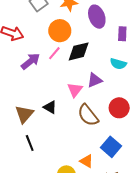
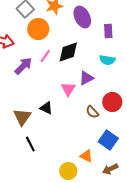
orange circle: (60, 31) -> (38, 29), moved
brown semicircle: (88, 115) -> (92, 112), moved, size x0.6

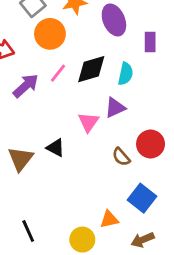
cyan semicircle: (107, 60) -> (125, 74), moved, turned -91
black line: (30, 144) -> (28, 231), moved
orange triangle: (86, 156) -> (109, 219), turned -40

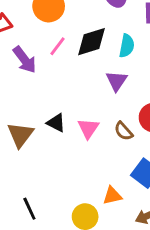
purple arrow: (26, 86) -> (25, 60), turned 96
purple triangle: (115, 108) -> (117, 81), turned -30
pink triangle: (88, 122) -> (88, 128), moved

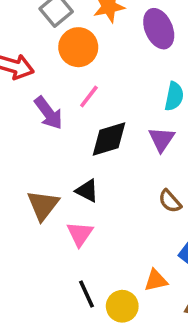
black diamond: (92, 42) -> (109, 139), moved
pink triangle: (88, 128) -> (80, 234), moved
black line: (29, 209) -> (86, 294), moved

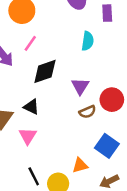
purple triangle: (162, 139) -> (80, 86), moved
brown semicircle: (170, 201) -> (87, 112), turned -70

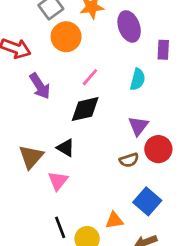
pink line: (30, 43) -> (90, 77), moved
purple triangle: (80, 86) -> (138, 126), moved

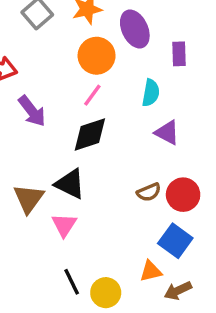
orange circle: (66, 37) -> (97, 56), moved
purple triangle: (138, 126) -> (167, 133), moved, turned -35
black triangle: (66, 148) -> (70, 184), size x1.4
red circle: (158, 149) -> (183, 195), moved
orange triangle: (114, 220) -> (151, 271), moved

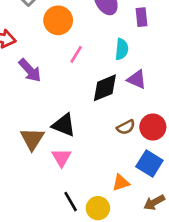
orange circle: (97, 56) -> (58, 20), moved
black diamond: (90, 135) -> (105, 88), moved
orange triangle: (151, 271) -> (121, 183), moved

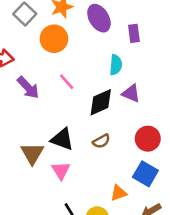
pink line: (76, 54) -> (67, 82), moved, turned -72
brown semicircle: (126, 127) -> (101, 141), moved

